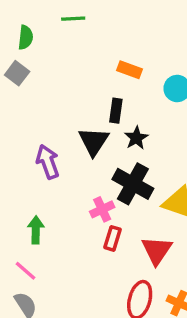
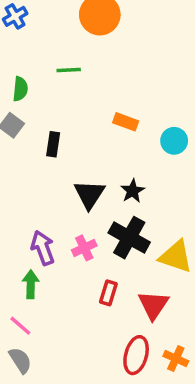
black rectangle: (116, 111) -> (53, 144), moved
purple arrow: (48, 162) -> (43, 248), moved
pink cross: (102, 209) -> (84, 248), moved

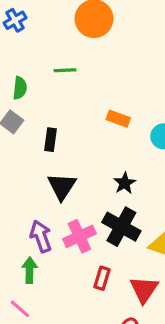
black triangle: (89, 194) -> (62, 186), moved
pink cross: (84, 248) -> (79, 236), size x1.4

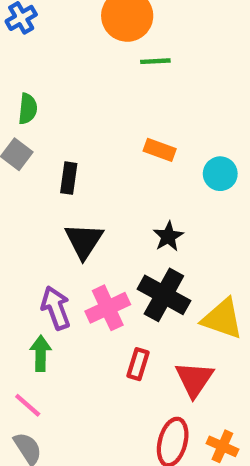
green line: (65, 70) -> (155, 61), moved

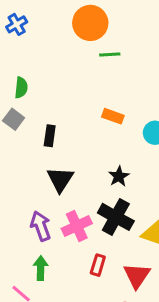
green arrow: (41, 353) -> (41, 268), moved

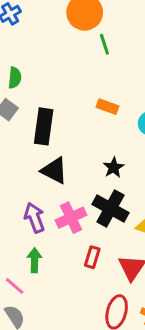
green line: (110, 55) -> (104, 44), turned 75
black rectangle: (50, 136) -> (44, 126), size x1.6
black triangle: (60, 179) -> (54, 170), turned -36

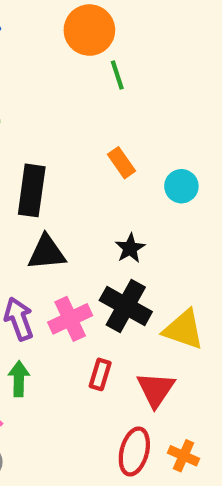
orange rectangle: (107, 107) -> (122, 163), turned 35
black triangle: (54, 170) -> (47, 253), turned -32

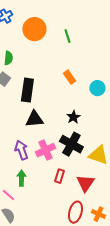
orange circle: (89, 30) -> (34, 29), moved

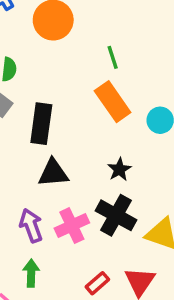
green line: (67, 36) -> (113, 57), moved
orange rectangle: (69, 77) -> (113, 102), size x1.6
red rectangle: (59, 176) -> (97, 283), moved, turned 32

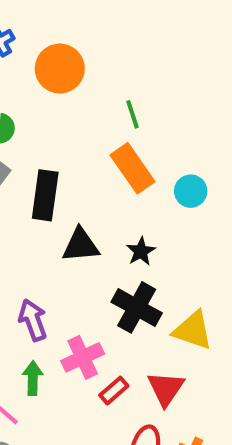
black triangle: (53, 173) -> (81, 245), moved
pink cross: (72, 226) -> (83, 357), moved

